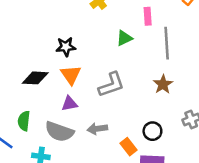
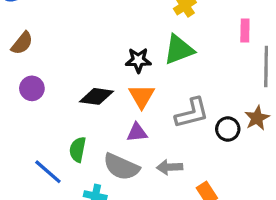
green triangle: (124, 38) -> (179, 50), moved, size x1.5
black circle: (152, 131) -> (228, 129), moved

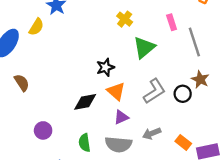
brown semicircle: (22, 43) -> (22, 83), turned -54
green triangle: (179, 50) -> (144, 47), moved
purple circle: (32, 88) -> (43, 130), moved

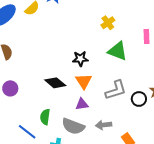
green triangle: (144, 47) -> (118, 51), turned 45
black diamond: (85, 102) -> (55, 83), turned 35
purple circle: (43, 130) -> (10, 88), moved

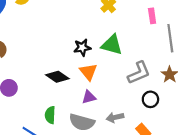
green triangle: (118, 51) -> (112, 45), moved
gray L-shape: (116, 90) -> (139, 73), moved
black circle: (139, 99) -> (150, 99), moved

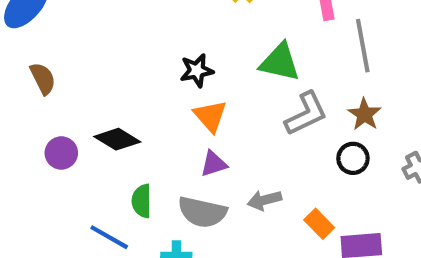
green triangle: (112, 45) -> (280, 62), moved
black diamond: (57, 77) -> (117, 139), moved
black circle: (150, 99) -> (353, 158), moved

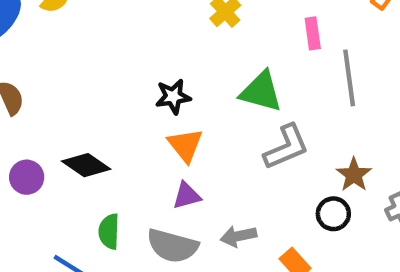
brown star: (364, 114) -> (354, 175), moved
black circle: (353, 158) -> (333, 214), moved

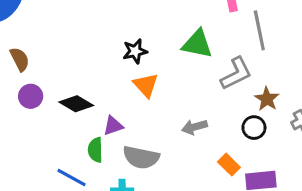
gray L-shape: (286, 147) -> (236, 74), moved
purple circle: (27, 177) -> (31, 96), moved
purple triangle: (187, 196) -> (113, 126), moved
gray arrow: (238, 236) -> (195, 127), moved

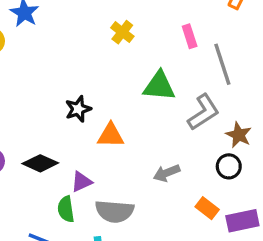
black star: (135, 51) -> (78, 109), moved
orange triangle: (146, 85) -> (111, 135), turned -40

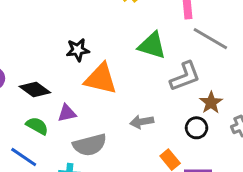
gray line: (222, 64) -> (210, 39), turned -54
orange triangle: (111, 135) -> (101, 79), size x1.4
green semicircle: (66, 209) -> (37, 126), moved, turned 115
gray semicircle: (114, 211) -> (90, 145), turned -32

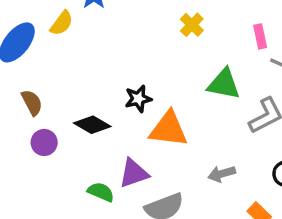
black diamond: (35, 89) -> (92, 125), moved
purple triangle: (67, 113) -> (134, 173), size x1.4

